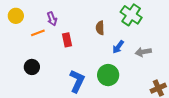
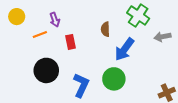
blue arrow: (118, 47) -> (124, 49), size x1.6
gray arrow: (143, 52) -> (162, 37), moved
black circle: (32, 67) -> (46, 70), moved, size x1.5

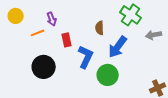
blue L-shape: (81, 85) -> (86, 57), moved

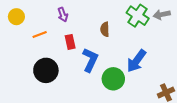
purple arrow: (52, 19) -> (63, 15), moved
gray arrow: (154, 35) -> (162, 15), moved
blue arrow: (118, 47) -> (136, 61), moved

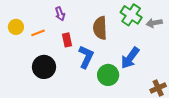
gray arrow: (162, 15) -> (154, 23), moved
yellow circle: (16, 17) -> (16, 27), moved
brown semicircle: (105, 29) -> (100, 28), size x1.6

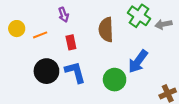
blue L-shape: (86, 57) -> (75, 72), moved, turned -40

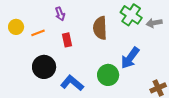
blue L-shape: (75, 72) -> (72, 83), moved, turned -35

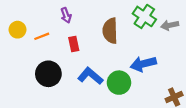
blue arrow: (130, 58) -> (143, 64), turned 40
blue L-shape: (72, 83) -> (90, 76), moved

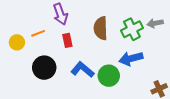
purple arrow: (66, 15) -> (60, 14), size x1.5
green cross: (144, 16) -> (132, 29), moved, turned 30
yellow circle: (18, 30) -> (17, 42), moved

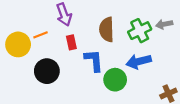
yellow circle: (17, 42) -> (18, 44), size x1.5
blue L-shape: (83, 70) -> (94, 60), moved, turned 45

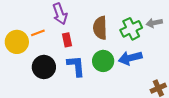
blue L-shape: (94, 60) -> (76, 66), moved
green circle: (115, 80) -> (103, 61), moved

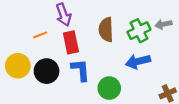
red rectangle: (67, 40) -> (71, 42), size x1.5
yellow circle: (17, 42) -> (18, 66), moved
green circle: (103, 61) -> (109, 88), moved

